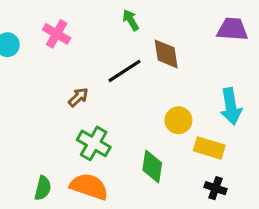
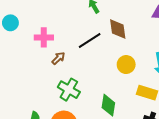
pink cross: (57, 34) -> (44, 37), moved, turned -30
yellow circle: (178, 120) -> (126, 65), moved

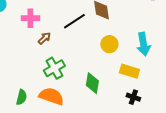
green cross: (69, 90) -> (54, 68), turned 30

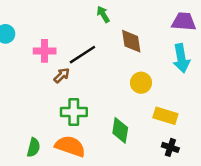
black line: (74, 21) -> (82, 55), moved
cyan arrow: (143, 44) -> (181, 58), moved
green cross: (54, 68) -> (74, 112), turned 30

